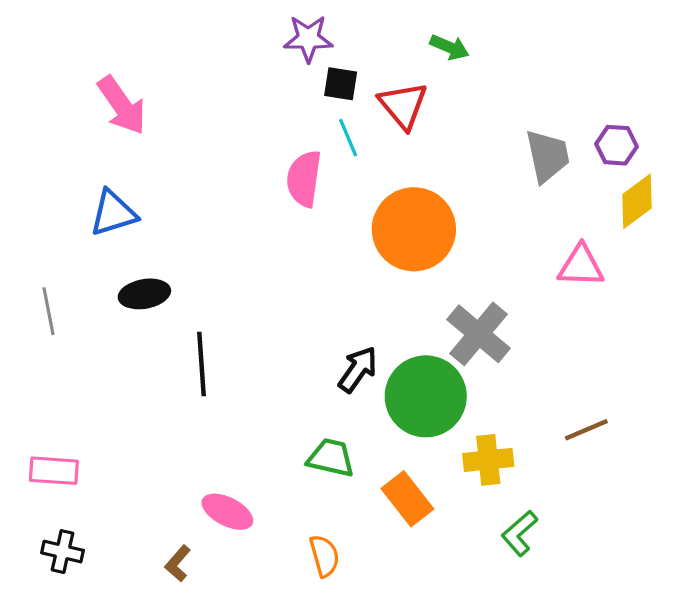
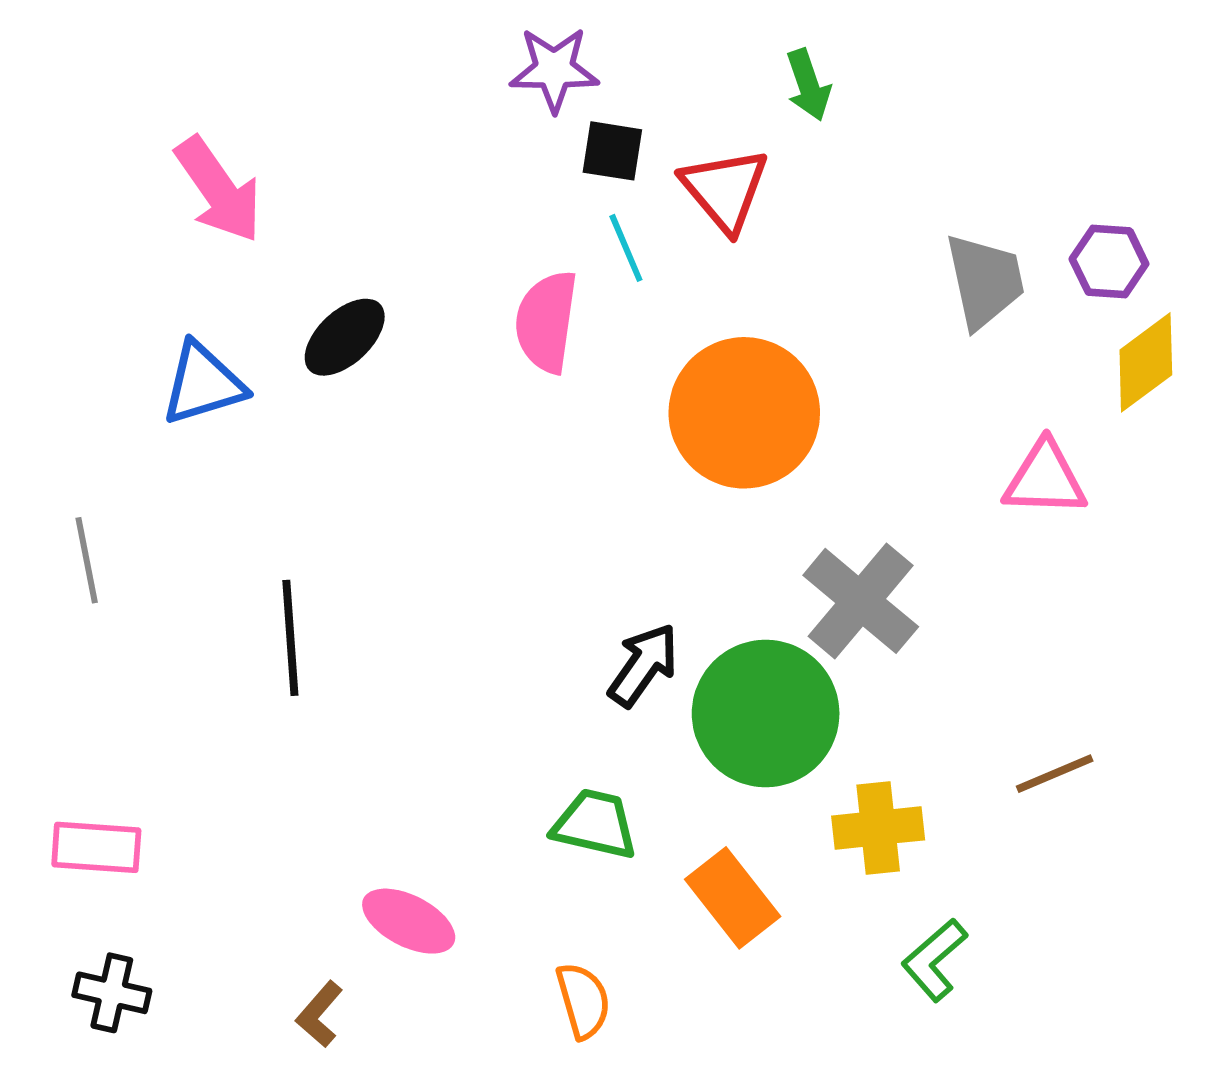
green arrow: (449, 47) -> (808, 85), turned 48
black ellipse: (144, 294) -> (345, 337), moved, turned -33
black line: (202, 364) -> (290, 638), moved

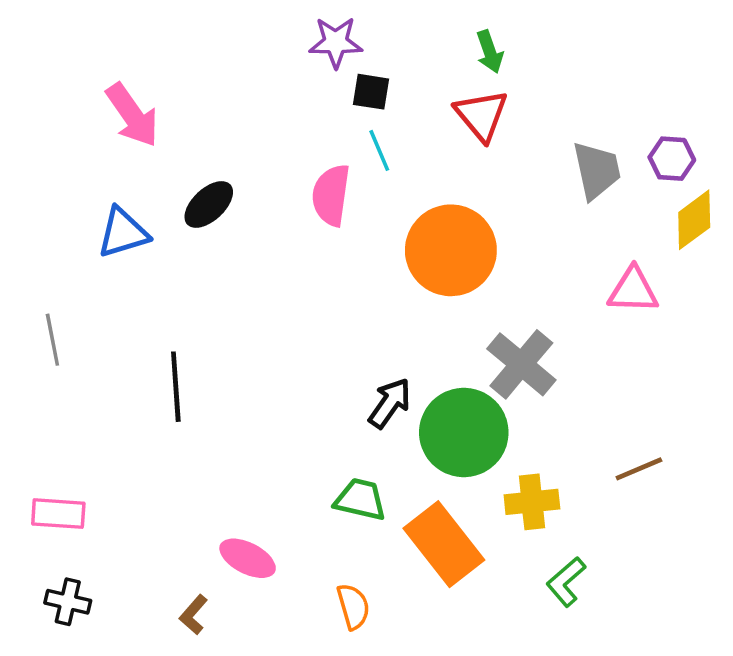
red triangle: (725, 190) -> (481, 115), moved
orange rectangle: (733, 898) -> (444, 544), size x1.4

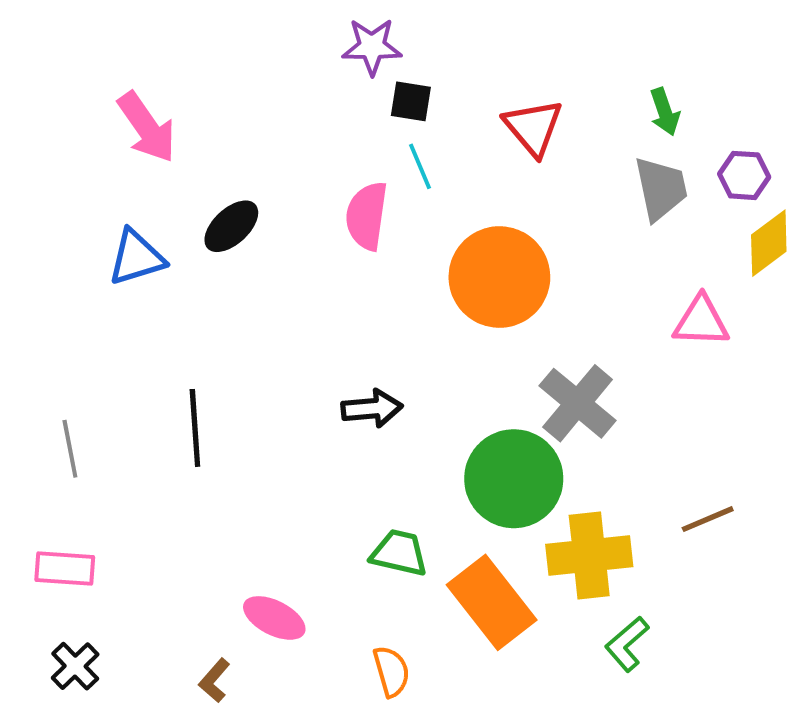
green arrow: (490, 52) -> (665, 112), moved
gray line: (52, 340) -> (70, 449), moved
black arrow: (390, 403) -> (372, 408), moved, turned 50
yellow cross: (532, 502) -> (589, 556), size x1.4
black cross: (68, 602) -> (75, 666), turned 33

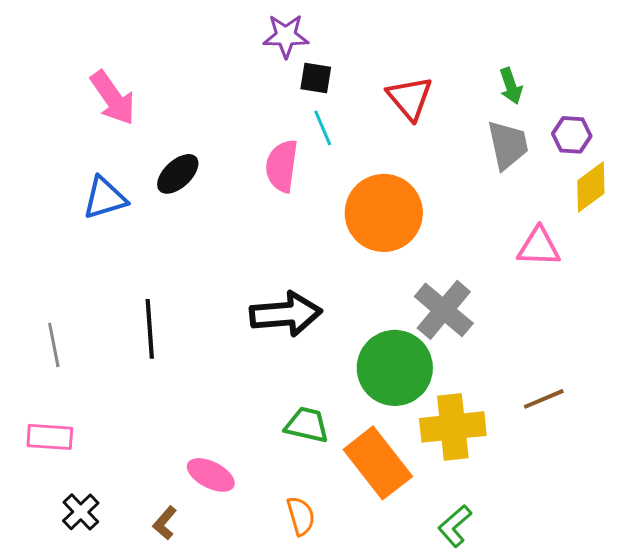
black arrow: (372, 408) -> (286, 314), size x1.5
green L-shape: (627, 644) -> (455, 526), moved
black cross: (75, 666) -> (81, 512), moved

